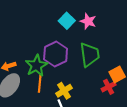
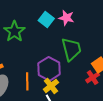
purple hexagon: (56, 54) -> (49, 69), moved
green star: (36, 66) -> (14, 31), moved

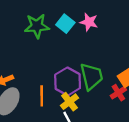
green star: (14, 31) -> (37, 26), moved, turned 30
green trapezoid: (71, 49) -> (92, 76), moved

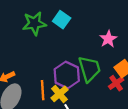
pink star: (89, 22) -> (108, 39), moved, turned 30
yellow cross: (69, 102) -> (59, 94), moved

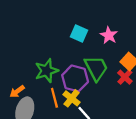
cyan square: (62, 20) -> (79, 33), moved
green star: (34, 23) -> (47, 71), moved

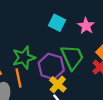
orange line: (54, 98) -> (19, 78), moved
yellow cross: (72, 98) -> (58, 84), moved

